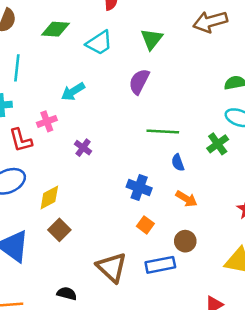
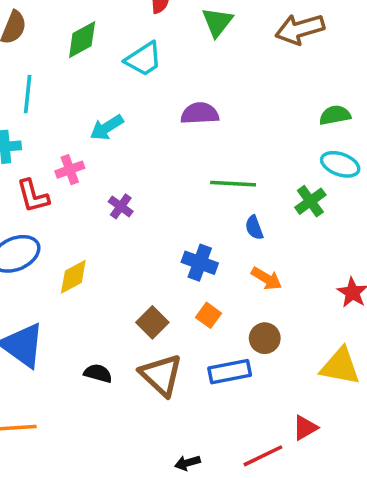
green diamond: (56, 29) -> (82, 40), turned -32
green triangle: (152, 39) -> (217, 22), moved
purple semicircle: (139, 82) -> (200, 113), turned 60
brown square: (59, 230) -> (152, 322), moved
black semicircle: (67, 294) -> (98, 373), moved

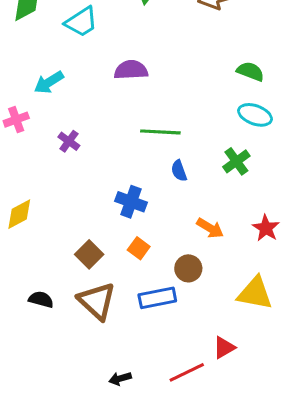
green semicircle: (335, 115) -> (250, 71), turned 32
green cross: (310, 201) -> (236, 161), moved
purple cross: (121, 206) -> (69, 141), moved
orange arrow: (266, 278) -> (210, 228), moved

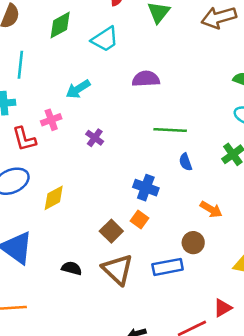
orange square: (139, 248) -> (139, 220), moved

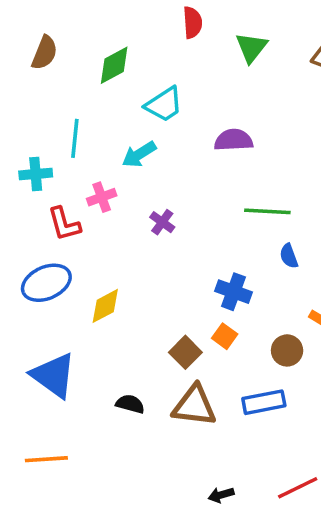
cyan trapezoid: (105, 39) -> (164, 104), moved
cyan line: (20, 65) -> (75, 138), moved
brown circle: (193, 243) -> (287, 350), moved
brown triangle: (118, 270) -> (194, 406), turned -36

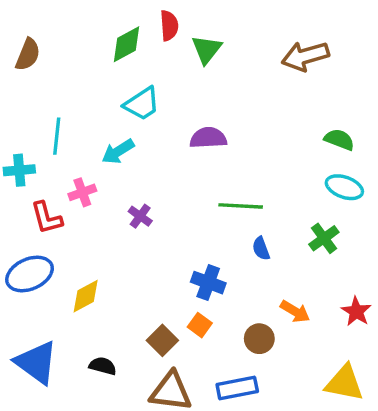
green triangle: (251, 47) -> (207, 49), moved
green diamond: (114, 65) -> (127, 44), moved
black semicircle: (130, 404) -> (103, 366), moved

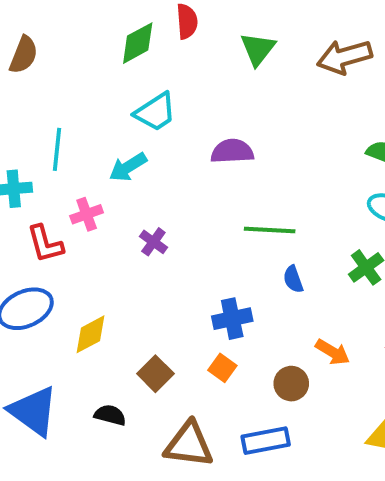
green triangle: (207, 49) -> (258, 49), moved
blue cross: (208, 283) -> (232, 319), turned -32
brown square: (162, 340) -> (155, 374), moved

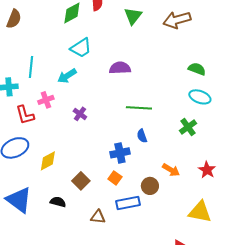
blue semicircle: (293, 279) -> (142, 136), moved
blue rectangle: (266, 441) -> (128, 203), moved
brown triangle: (189, 445) -> (98, 217), size x0.6

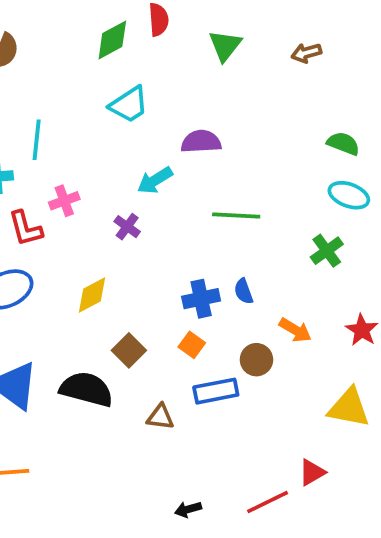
brown arrow: (177, 20) -> (306, 53), size x0.6
cyan arrow: (67, 76) -> (155, 180), moved
blue semicircle: (142, 136) -> (244, 291), moved
yellow diamond: (48, 161) -> (92, 295), moved
black semicircle: (58, 202) -> (86, 389), size x1.8

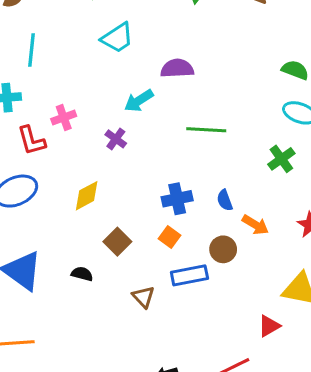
cyan line: (37, 140) -> (31, 50), moved
blue semicircle: (244, 291) -> (225, 200), moved
black semicircle: (86, 389) -> (82, 274), size x0.5
brown triangle: (160, 417) -> (143, 297), turned 40
red triangle: (312, 472) -> (269, 326), moved

